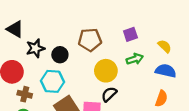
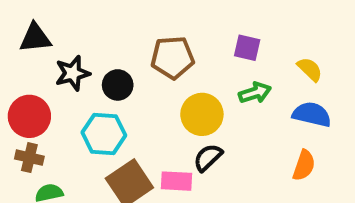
black triangle: (15, 29) -> (35, 38), turned -36
purple square: (130, 34) -> (247, 48), turned 32
brown cross: (25, 94) -> (29, 158), moved

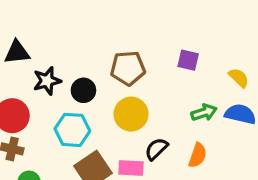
green arrow: (255, 93) -> (204, 113), moved
yellow circle: (202, 114) -> (131, 114), moved
orange semicircle: (304, 165) -> (198, 155), moved

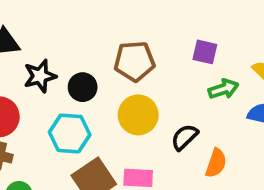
green arrow: (204, 113) -> (223, 89), moved
black semicircle: (156, 149) -> (184, 137), moved

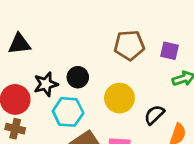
brown pentagon: (134, 61) -> (129, 45), moved
black star: (40, 76) -> (46, 84), moved

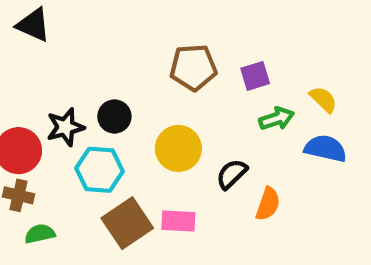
black triangle: (19, 44) -> (33, 25), moved, turned 30
purple square: (170, 51) -> (255, 76), turned -30

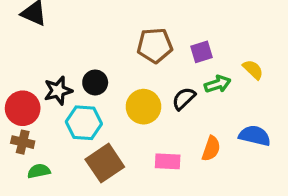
blue semicircle: (325, 148) -> (255, 136), moved
black semicircle: (232, 174) -> (184, 99), moved
pink rectangle: (178, 221) -> (168, 161), moved

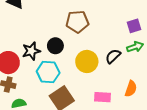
brown pentagon: (155, 45) -> (77, 22), moved
purple square: (201, 52) -> (134, 26), moved

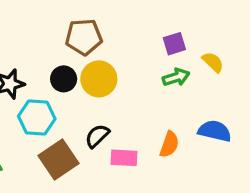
black circle: (55, 46) -> (64, 79), moved
black semicircle: (113, 56) -> (97, 136), moved
yellow circle: (87, 61) -> (99, 79), moved

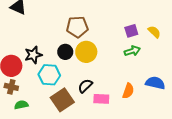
yellow semicircle: (213, 62) -> (154, 32), moved

